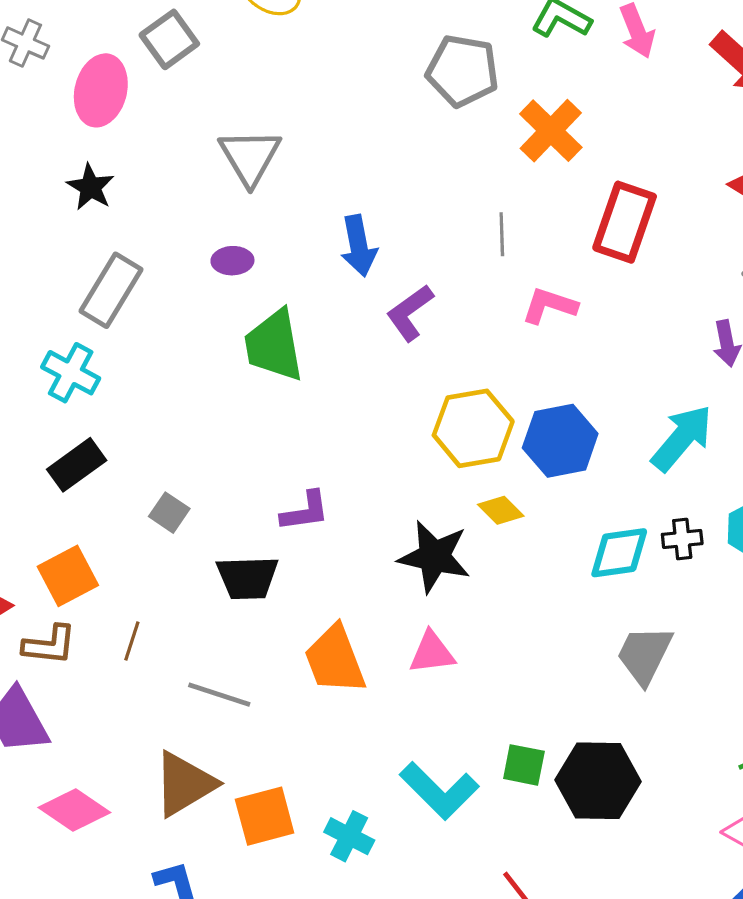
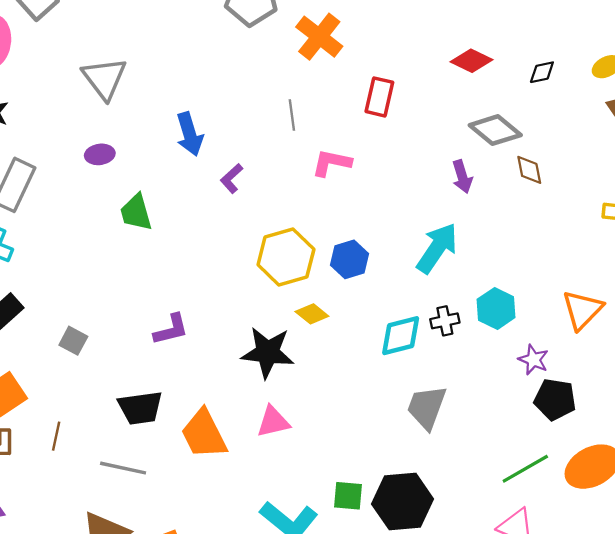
red rectangle: (625, 222) -> (379, 97), size x0.7
purple L-shape: (410, 313) -> (232, 178), size x0.7
green trapezoid: (274, 346) -> (136, 212), size x0.7
blue hexagon: (560, 441) -> (350, 259), size x0.7
black trapezoid: (247, 578) -> (140, 408), moved

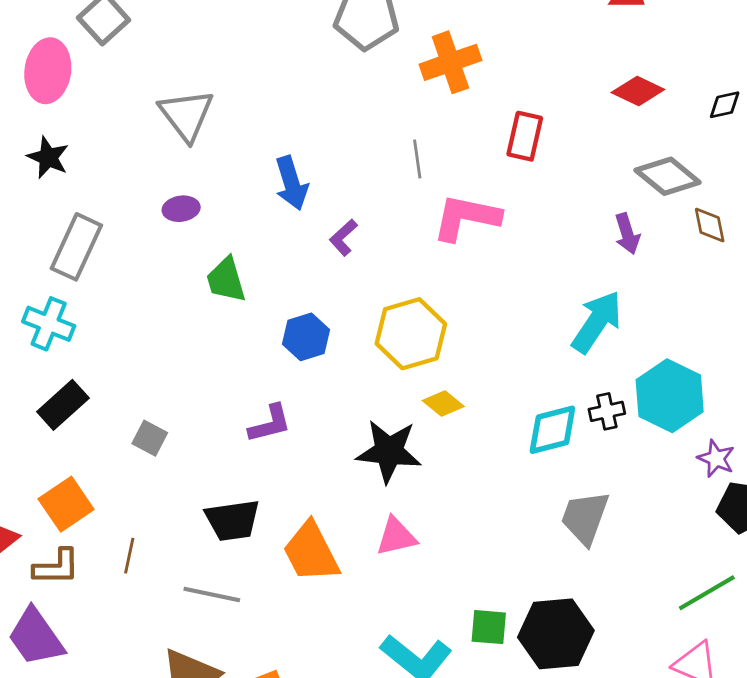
orange cross: (319, 37) -> (450, 62), turned 33
pink L-shape: (332, 163) -> (466, 217), size x1.4
blue hexagon: (350, 259) -> (306, 337), moved
cyan hexagon: (496, 308) -> (670, 396), size x1.4

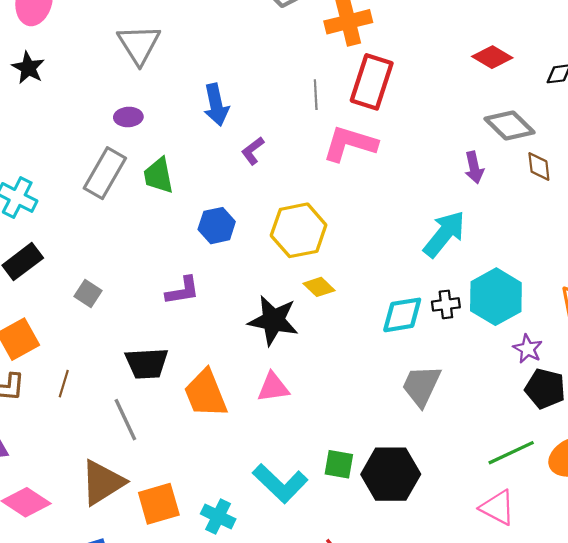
red rectangle: (525, 136) -> (372, 82), moved, size x1.4
gray rectangle: (76, 247) -> (105, 173), moved
gray line: (212, 594) -> (125, 420), turned 48

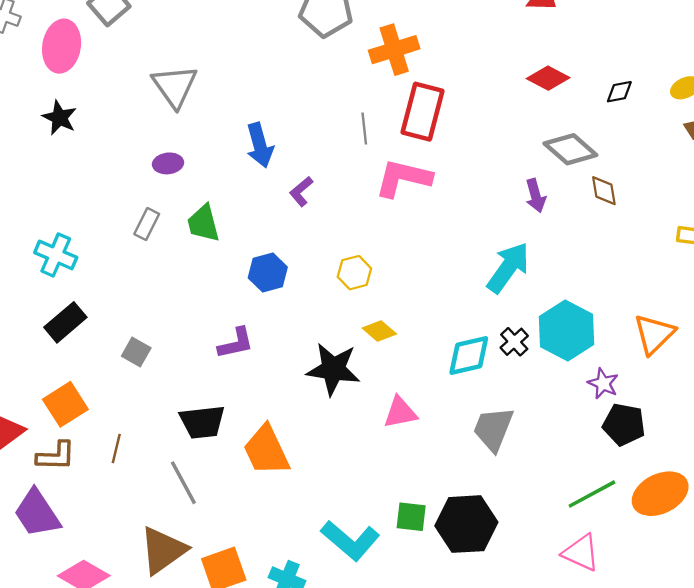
gray rectangle: (105, 173) -> (147, 224), size x0.6
yellow hexagon: (299, 230) -> (354, 273), size x0.6
black cross: (446, 304) -> (514, 342), turned -32
pink triangle: (273, 387) -> (400, 412), moved

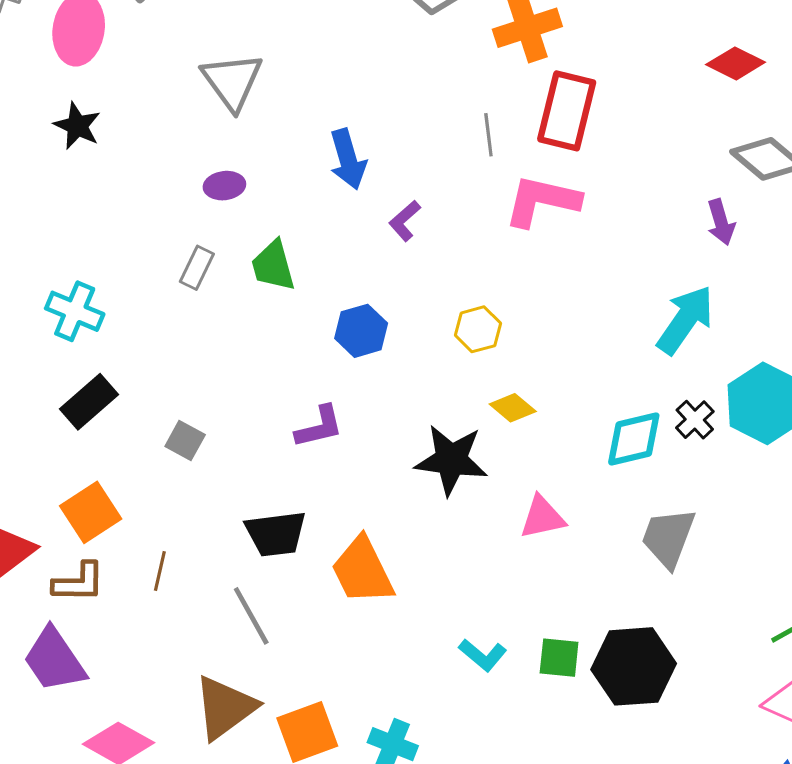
cyan L-shape: (350, 540) -> (483, 655), moved, size x0.6

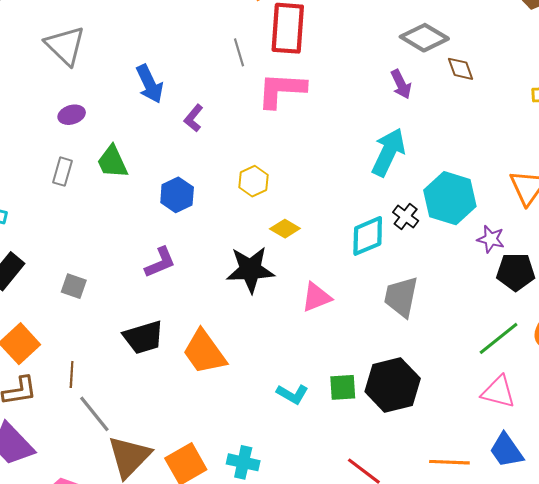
gray line: (251, 616) -> (94, 414), moved

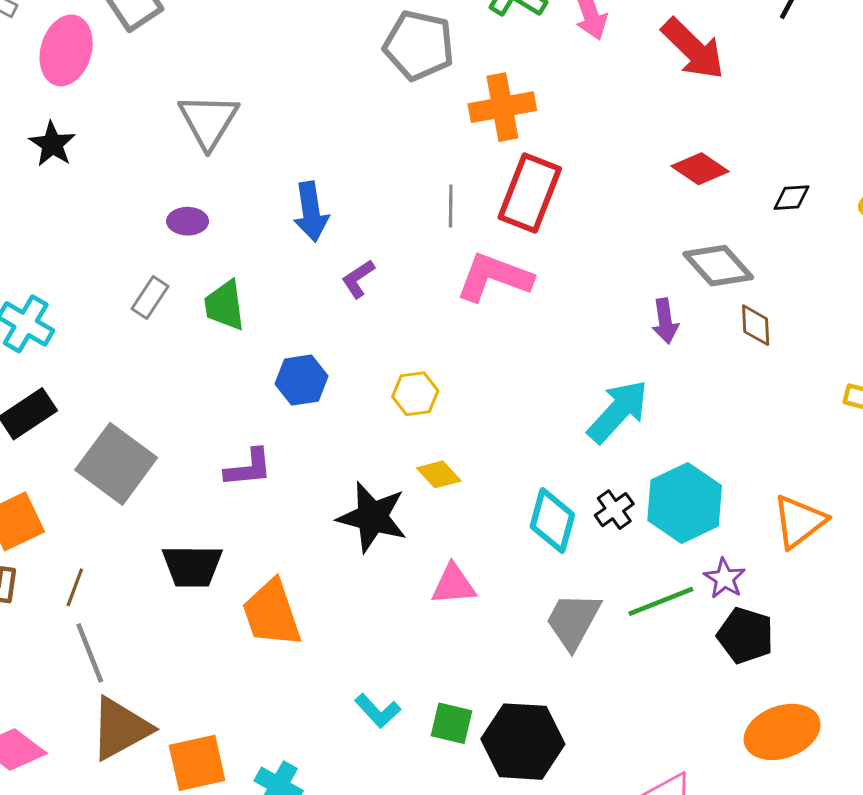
cyan diamond: (368, 236) -> (552, 521), turned -69
gray square: (74, 286) -> (116, 464), size x2.0
green line: (499, 338) -> (661, 601), moved

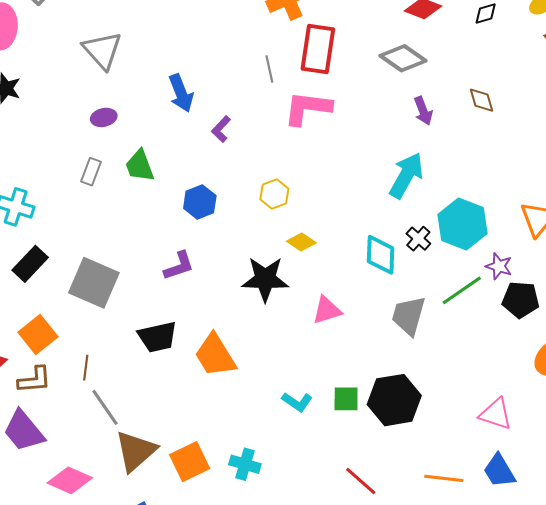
gray diamond: (718, 266) -> (403, 58), moved

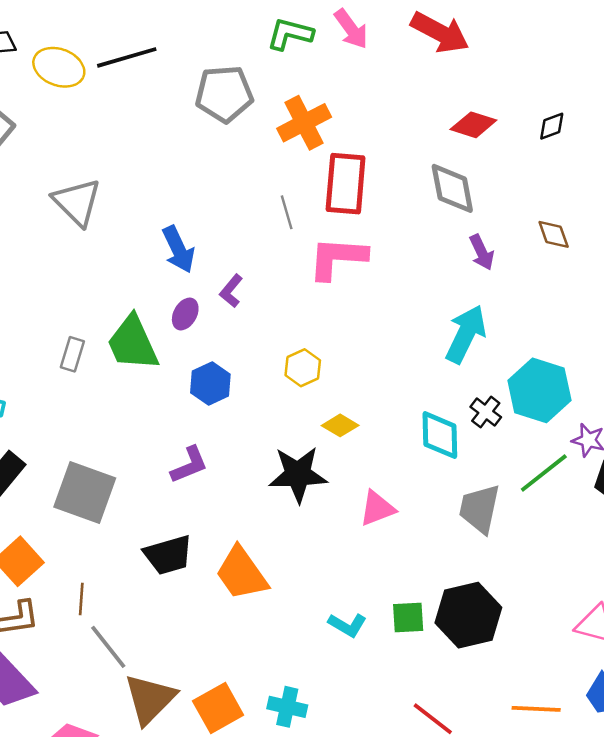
gray diamond: (403, 58) -> (452, 188), turned 48
purple ellipse: (104, 117) -> (185, 314), moved, turned -45
green trapezoid: (140, 166) -> (133, 343), size x1.4

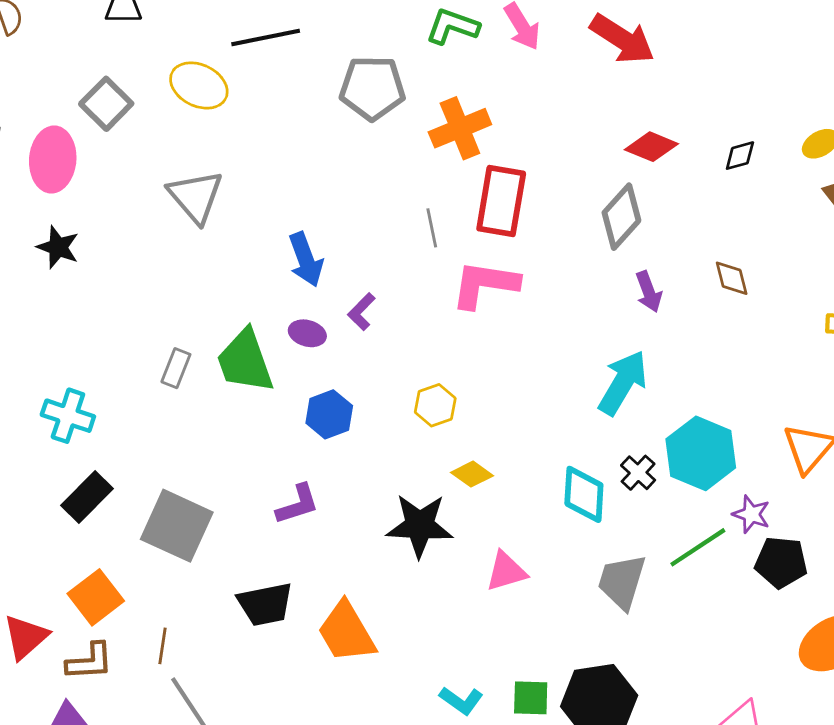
yellow ellipse: (59, 67) -> (199, 85), moved
gray diamond: (452, 188) -> (621, 217), turned 48
purple ellipse: (185, 314) -> (307, 333), turned 72

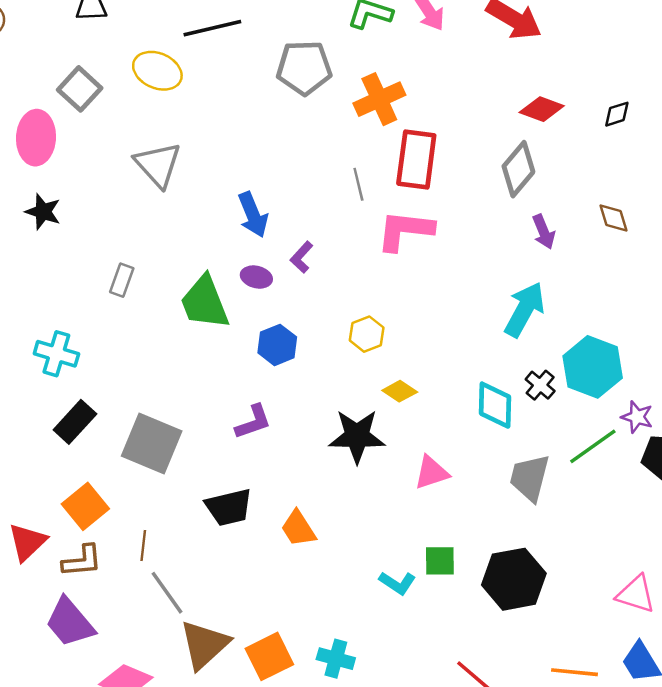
gray rectangle: (176, 368) -> (122, 280), moved
orange trapezoid: (346, 632) -> (298, 528), size x0.7
green square: (531, 698) -> (440, 561), moved

